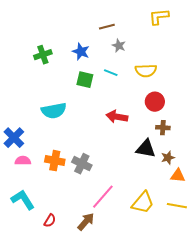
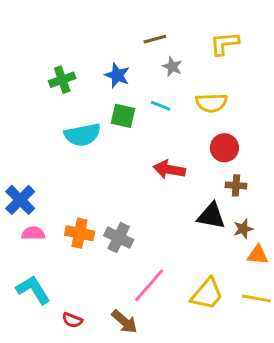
yellow L-shape: (159, 17) -> (224, 43), moved
cyan semicircle: (54, 111) -> (82, 135), moved
red semicircle: (50, 221) -> (72, 320), turned 80
brown arrow: (86, 222) -> (124, 322), turned 90

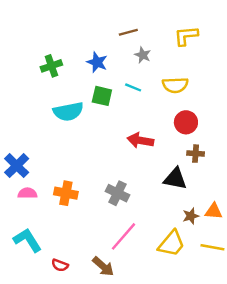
brown star: (243, 229) -> (191, 216), moved
gray cross: (119, 238) -> (118, 193), moved

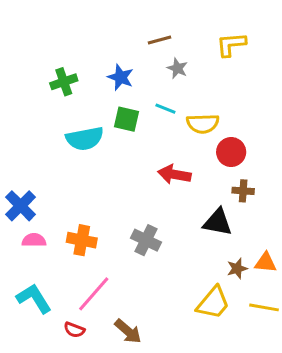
yellow semicircle: (175, 85) -> (203, 124), moved
pink line: (124, 236) -> (94, 294), moved

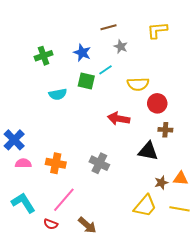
cyan line: (165, 109) -> (105, 70), moved, turned -56
cyan semicircle: (85, 139) -> (58, 94), size x0.7

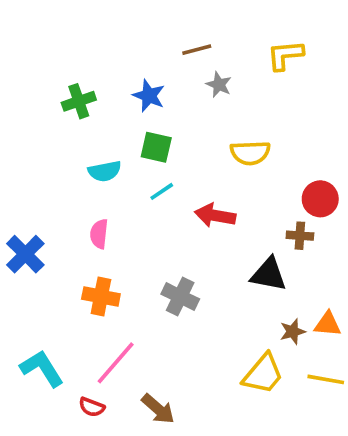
cyan line: (105, 70) -> (162, 191), moved
red circle: (157, 103) -> (320, 199), moved
pink semicircle: (23, 163) -> (99, 234), moved, turned -84

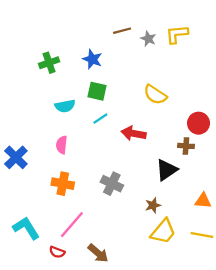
gray star: (219, 85) -> (148, 39), moved
yellow semicircle: (250, 153) -> (155, 95), turned 35
black triangle: (269, 274) -> (167, 170), turned -45
brown star: (293, 332) -> (153, 205), moved

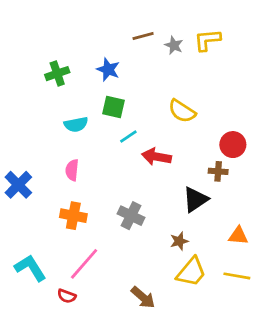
cyan line: (100, 119) -> (128, 137), moved
brown arrow: (98, 253) -> (143, 297), moved

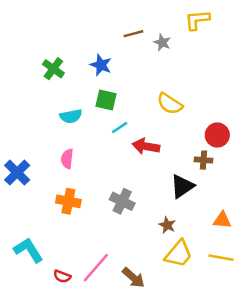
yellow L-shape: (207, 40) -> (197, 20), moved
green cross: (57, 74) -> (53, 69), turned -35
brown star: (179, 241) -> (167, 225), turned -30
pink line: (84, 264) -> (96, 268), moved

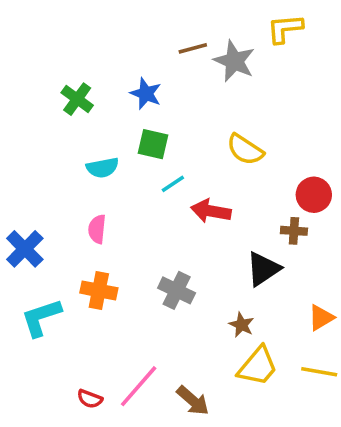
gray star: (162, 42) -> (234, 61), size x1.6
orange triangle: (222, 220) -> (321, 318), turned -36
cyan L-shape: (28, 250) -> (41, 318), moved, turned -76

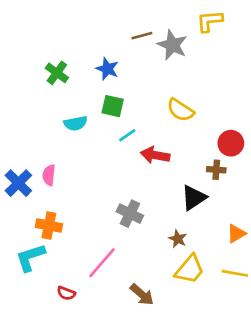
pink semicircle: (97, 229) -> (49, 175), moved
orange cross: (99, 290) -> (49, 226), moved
cyan L-shape: (41, 318) -> (30, 257), moved
pink line: (139, 386) -> (102, 263), moved

